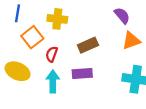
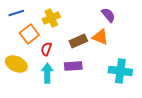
blue line: (18, 13) -> (16, 13), turned 63
yellow cross: (57, 19) -> (51, 18), turned -30
orange triangle: (131, 41) -> (100, 37), moved, turned 42

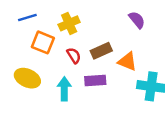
orange square: (29, 34) -> (43, 42), turned -30
orange triangle: (100, 37) -> (127, 61), moved
red semicircle: (46, 49) -> (74, 56), moved, turned 128

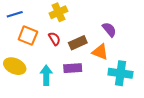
purple semicircle: (137, 20) -> (109, 30), moved
yellow cross: (69, 23) -> (58, 12), moved
red semicircle: (74, 56) -> (54, 39), moved

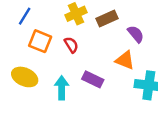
blue line: (15, 14) -> (25, 16), turned -42
brown rectangle: (78, 43) -> (107, 18), moved
purple rectangle: (73, 68) -> (93, 79), turned 30

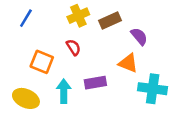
orange square: (40, 41) -> (42, 62), moved
yellow ellipse: (25, 77) -> (26, 98), moved
purple rectangle: (93, 79) -> (95, 83), turned -36

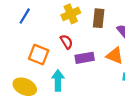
brown rectangle: (110, 21) -> (99, 18), turned -60
purple rectangle: (95, 83) -> (85, 58), moved

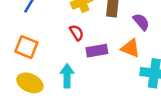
orange square: (39, 55) -> (26, 47), moved

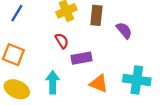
orange triangle: (130, 48) -> (99, 83), moved

